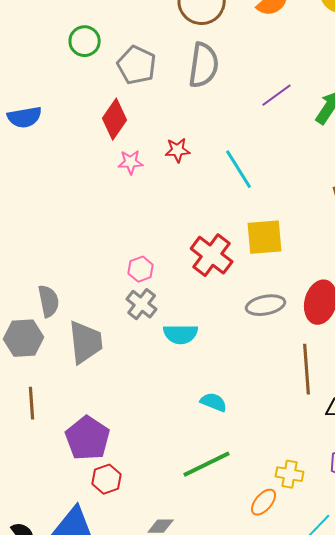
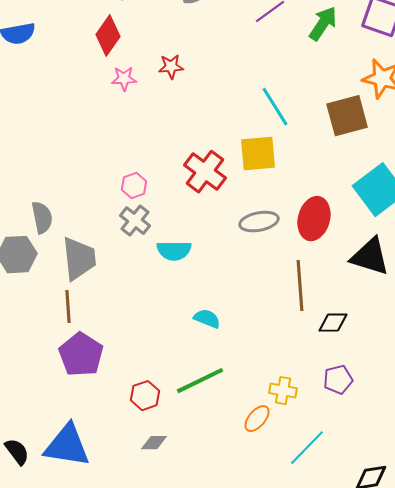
cyan line: (239, 169) -> (275, 107), moved
brown line: (32, 403) -> (68, 307), moved
red hexagon: (107, 479) -> (145, 396), moved

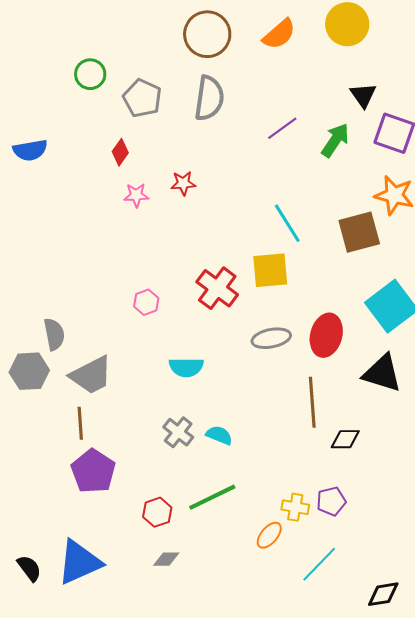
red diamond: (108, 36) -> (120, 152), size x0.7
gray cross: (135, 221) -> (178, 432), moved
gray trapezoid: (79, 259) -> (91, 375), turned 69
purple pentagon: (338, 380) -> (331, 501), moved
blue triangle: (67, 446) -> (79, 562), turned -33

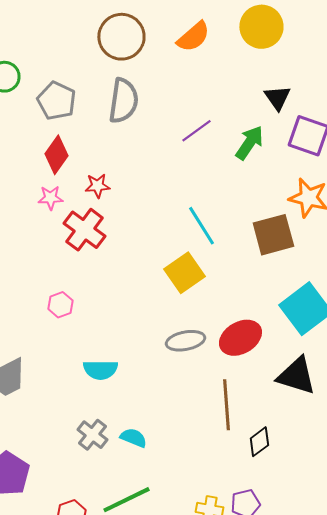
red diamond: (120, 152) -> (56, 155), moved, size x1.4
yellow square: (270, 270) -> (184, 273), turned -30
red cross: (217, 288) -> (84, 230), moved
red ellipse: (326, 335) -> (240, 338), turned 45
black diamond: (345, 439) -> (259, 442), turned -36

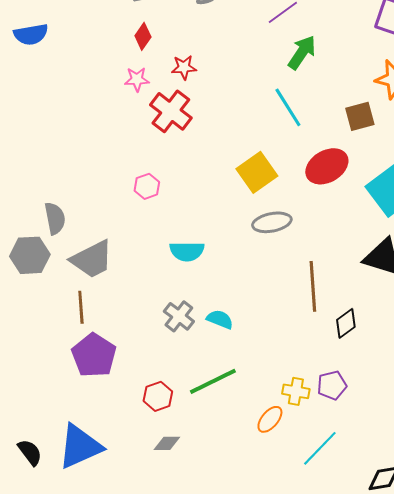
green arrow: (249, 143) -> (302, 52), moved
red diamond: (56, 155) -> (143, 36), size x0.7
brown square: (273, 235) -> (360, 116), size x0.7
yellow square: (184, 273) -> (257, 172), moved
red ellipse: (240, 338) -> (327, 166), moved

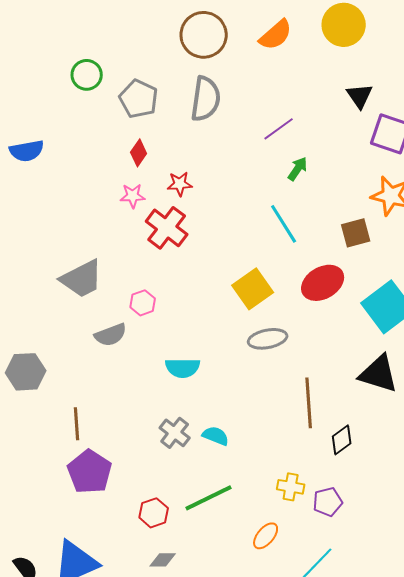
green arrow: (302, 52) -> (298, 169), size x0.7
gray semicircle: (55, 218) -> (111, 335), moved, turned 80
gray trapezoid: (92, 259) -> (82, 279), moved
yellow cross: (296, 391) -> (291, 487), moved

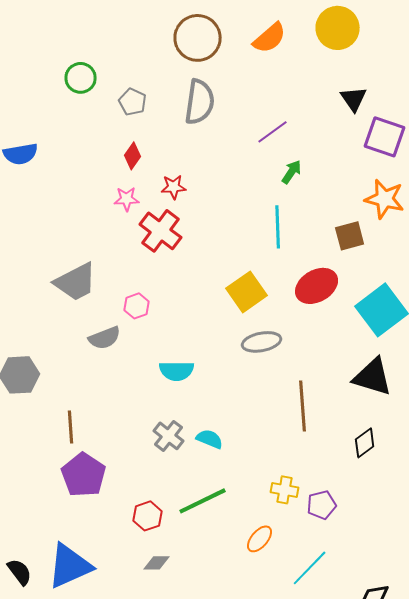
gray pentagon: (139, 99) -> (133, 102), size x0.7
cyan line: (284, 224) -> (278, 227), turned 30
black diamond: (342, 440) -> (365, 443), moved

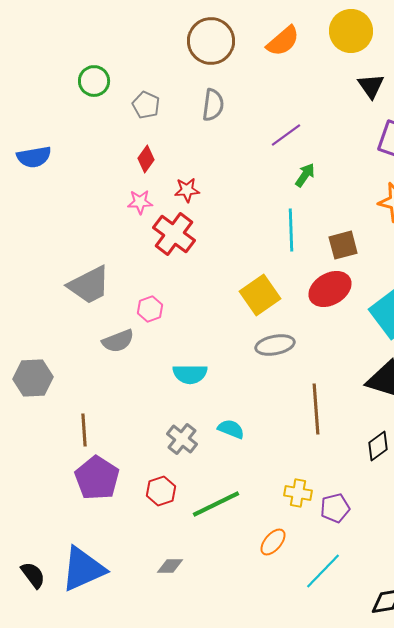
black triangle: (354, 99) -> (371, 86), moved
gray semicircle: (200, 102) -> (213, 105), size x0.7
brown square: (350, 236) -> (343, 245), moved
cyan semicircle: (210, 439) -> (231, 429), moved
red hexagon: (148, 516) -> (161, 491), moved

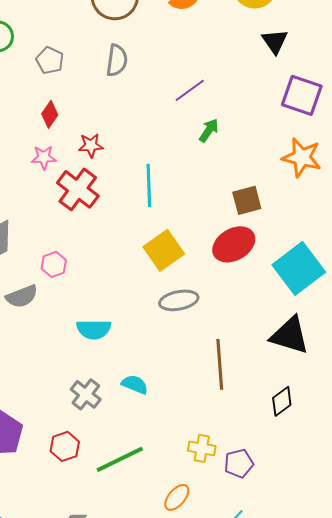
cyan line: (291, 230) -> (149, 185), moved

